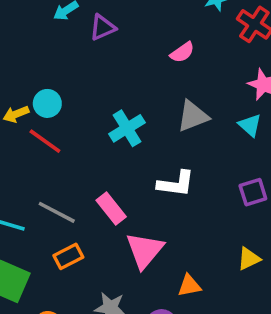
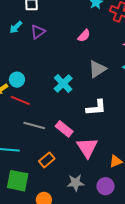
gray line: (57, 212) -> (34, 125), moved

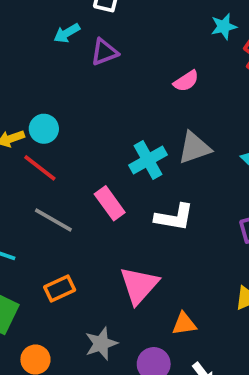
cyan cross: (63, 84) -> (148, 160), moved
pink rectangle: (64, 129) -> (110, 203), moved
gray star: (76, 183) -> (101, 344), turned -30

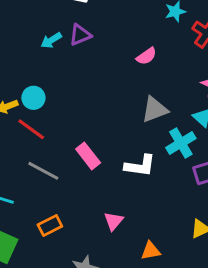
cyan arrow: (67, 33) -> (51, 40), moved
cyan cross: (148, 160) -> (181, 143), moved
pink triangle: (139, 285) -> (114, 221), size x0.6

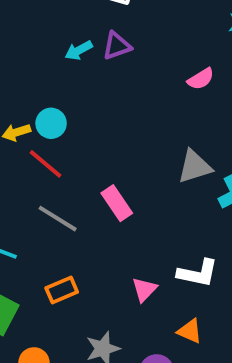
gray triangle: (155, 109) -> (195, 167), moved
white L-shape: (140, 166) -> (198, 273), moved
orange triangle: (151, 251) -> (190, 331), turned 30

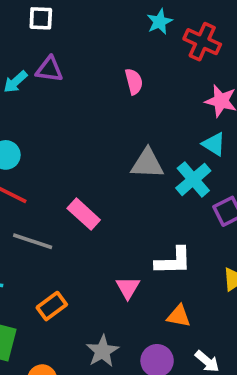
purple triangle: (117, 46) -> (49, 69), turned 40
pink semicircle: (201, 79) -> (134, 82), turned -60
gray triangle: (195, 167) -> (147, 164), turned 33

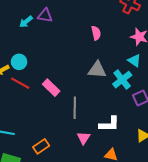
pink semicircle: (134, 82) -> (96, 33), moved
pink rectangle: (84, 214) -> (51, 88), moved
gray line: (33, 241) -> (75, 108), moved, turned 70

